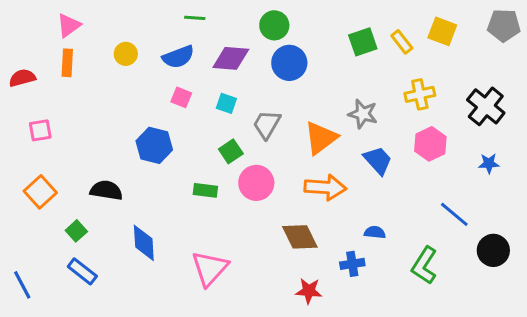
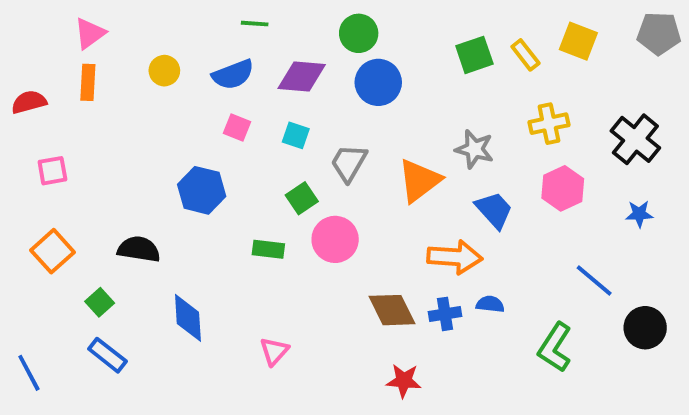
orange arrow: (325, 187) -> (455, 257), moved
blue cross: (352, 264) -> (445, 314), moved
pink triangle: (210, 268) -> (274, 351), size x0.6

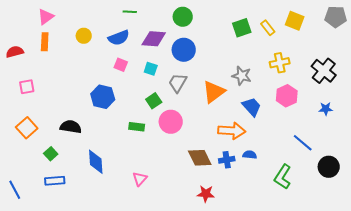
blue circle: (378, 82) -> (184, 50), moved
blue rectangle: (107, 355) -> (55, 181), turned -42

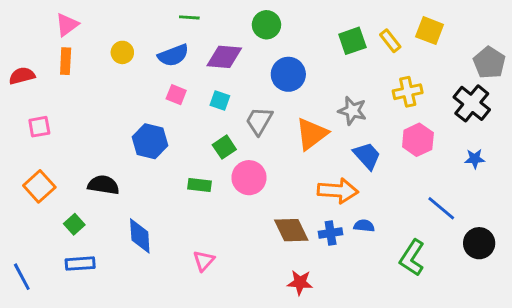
gray pentagon: (336, 17) -> (489, 63), moved, turned 30
blue circle: (184, 50) -> (288, 74), moved

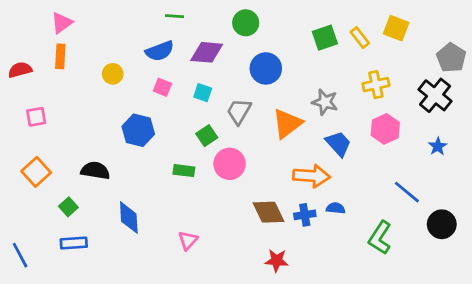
yellow circle: (122, 52) -> (113, 74), moved
blue star: (475, 159) -> (438, 146), turned -30

